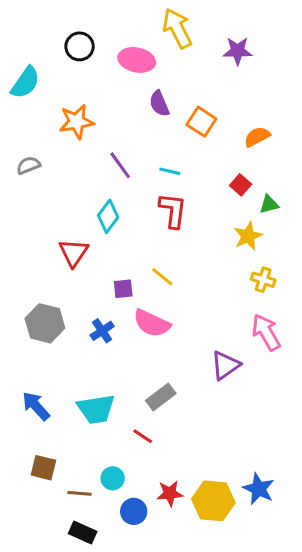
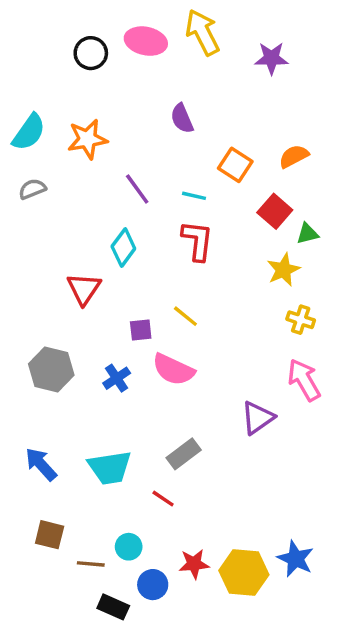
pink ellipse: (137, 60) -> (146, 41), moved
cyan semicircle: (25, 83) -> (29, 132), moved
orange square: (201, 122) -> (235, 165), moved
red square: (241, 185) -> (275, 211), size x1.4
black rectangle: (83, 532) -> (113, 607), moved

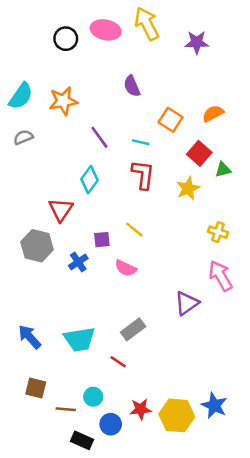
yellow star: (283, 270) -> (188, 188), moved
gray hexagon: (51, 370) -> (37, 246), moved
pink semicircle: (173, 370) -> (126, 268), size x0.7
blue cross: (117, 378) -> (78, 262), moved

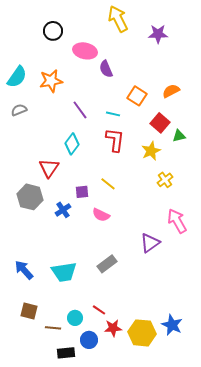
pink ellipse: (106, 30) -> (85, 51), moved
yellow cross: (218, 232) -> (165, 180), moved, turned 35
red line: (118, 362) -> (99, 310), moved
black rectangle: (82, 440) -> (66, 353), turned -30

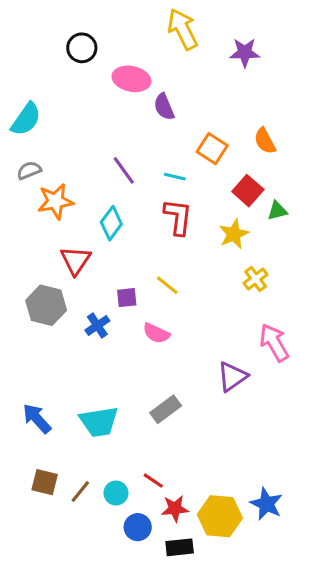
orange star: (51, 81) -> (55, 201), moved
orange semicircle: (171, 91) -> (265, 141), turned -90
brown line: (53, 328) -> (80, 491), moved, turned -56
black rectangle: (66, 353) -> (180, 547), moved

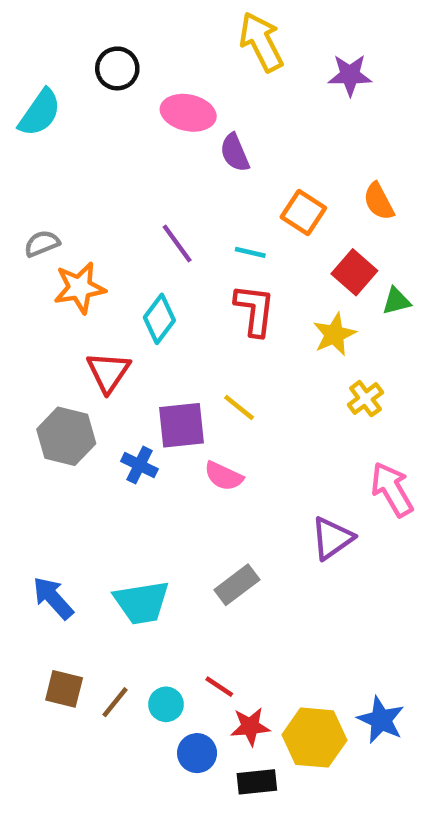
cyan semicircle: (26, 119) -> (40, 113), moved
purple square: (127, 298) -> (182, 425), size x1.6
blue cross: (97, 325) -> (139, 465), turned -30

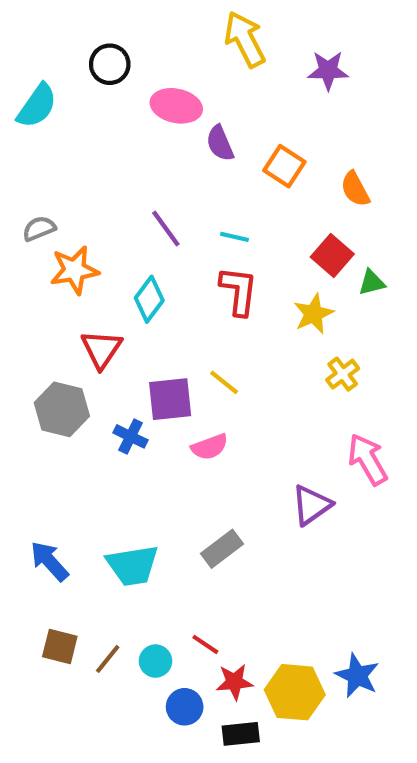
orange square: (303, 212) -> (284, 166), moved
pink semicircle: (224, 476) -> (210, 447), turned -45

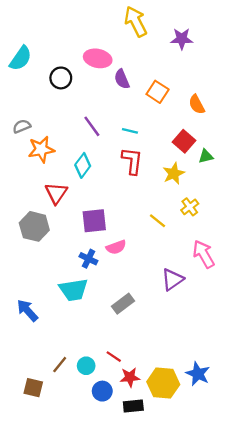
black circle: (110, 64) -> (61, 78), moved
yellow line: (224, 382) -> (158, 221), moved
blue cross: (131, 436) -> (88, 259), moved
cyan trapezoid: (133, 565) -> (73, 290), moved
brown square: (60, 646) -> (33, 388), moved

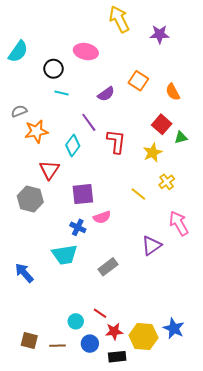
purple semicircle: (122, 79) -> (106, 94), moved, turned -102
purple line: (92, 126) -> (89, 122), moved
cyan line: (130, 131) -> (62, 93), moved
brown line: (60, 365) -> (58, 346), moved, turned 49

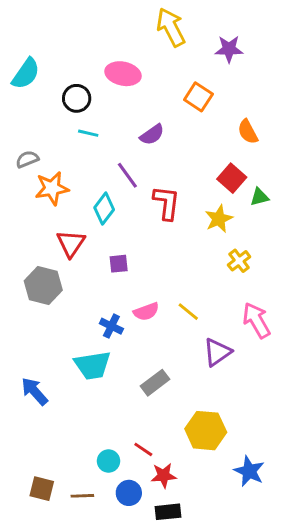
orange square: (138, 81) -> (198, 97), moved
purple square: (83, 194) -> (119, 264), moved, size x0.6
yellow line: (138, 194) -> (188, 312), moved
yellow hexagon: (143, 336) -> (206, 431), moved

